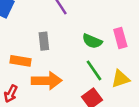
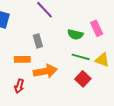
green line: (94, 70) -> (81, 57), turned -30
yellow triangle: (120, 79) -> (102, 60), turned 49

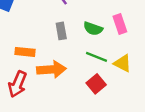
gray rectangle: (38, 41) -> (61, 31), moved
red arrow: (19, 86) -> (18, 84), size x1.5

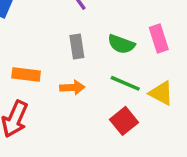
orange arrow: (51, 69) -> (72, 88), moved, size x0.6

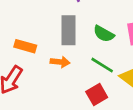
gray rectangle: (77, 46) -> (69, 30), size x1.5

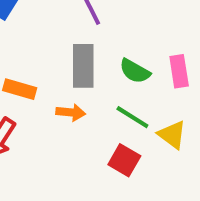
red square: (97, 94) -> (124, 160), turned -30

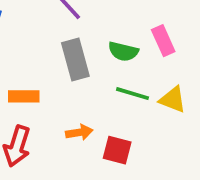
orange arrow: (71, 112) -> (79, 132), moved
red square: (124, 160) -> (117, 150), moved

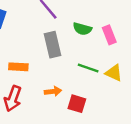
green semicircle: (123, 51) -> (82, 29), moved

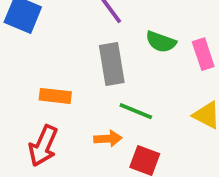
green line: (88, 68) -> (136, 111), moved

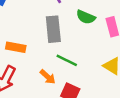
orange arrow: (108, 139) -> (48, 77), turned 42

